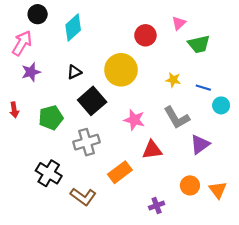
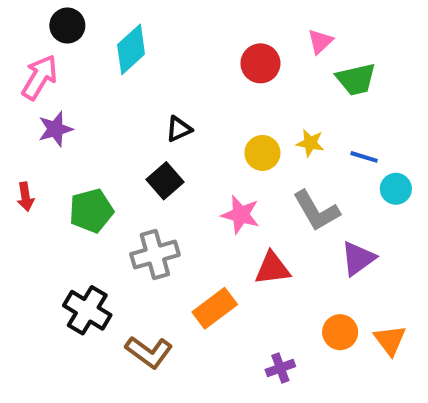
yellow circle: (121, 70) -> (262, 153), moved, size x0.6
black triangle: (74, 72) -> (179, 129), moved
black square: (92, 101) -> (165, 181), size x0.7

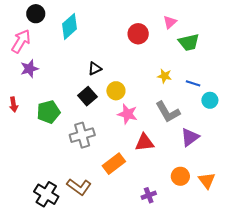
yellow circle: (262, 153) -> (116, 91), moved
black cross: (87, 310) -> (46, 194), moved

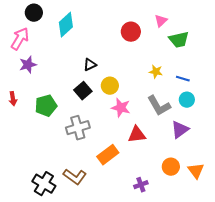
cyan circle: (210, 100) -> (187, 100), moved

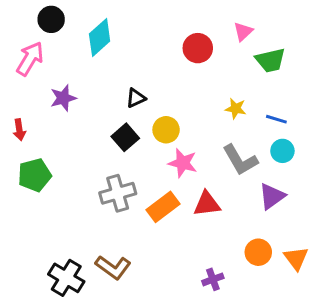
purple star: (28, 65) -> (63, 98), moved
red arrow: (13, 99) -> (19, 130), moved
green pentagon: (46, 106) -> (35, 175), moved
orange rectangle: (108, 155) -> (163, 207), moved

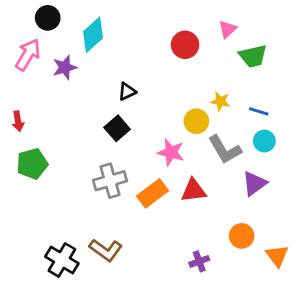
purple star: (63, 98) -> (65, 67), moved
yellow circle: (166, 130) -> (196, 121), moved
orange triangle: (296, 258) -> (277, 256), moved

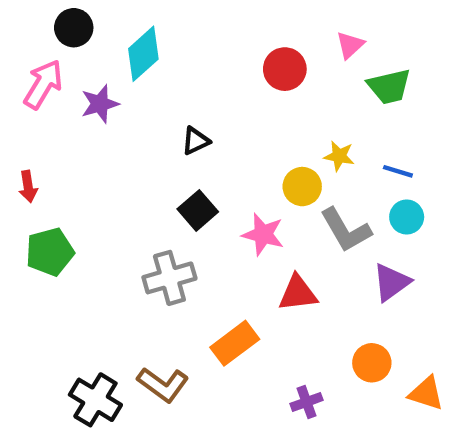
black square: (117, 128) -> (198, 210), moved
orange rectangle: (152, 193) -> (235, 343), moved
orange triangle: (277, 256) -> (426, 393), turned -35

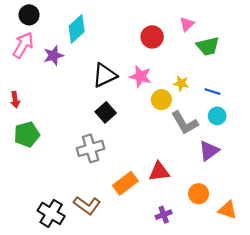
black circle: (74, 28) -> (29, 15), moved
black triangle: (196, 141) -> (104, 75), size x1.6
pink star: (263, 234) -> (140, 76), moved
red triangle: (298, 293) -> (159, 172), moved

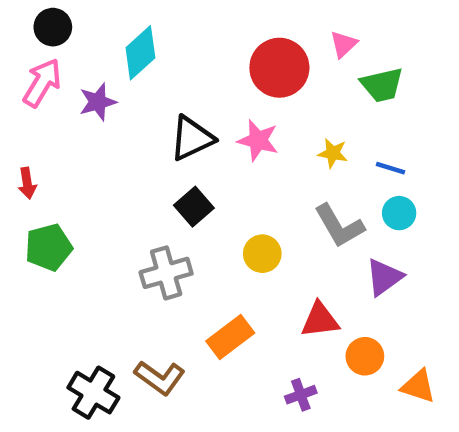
red circle: (152, 37) -> (279, 68), size x1.4
yellow circle: (161, 100) -> (262, 254), moved
red triangle: (159, 172) -> (320, 320), moved

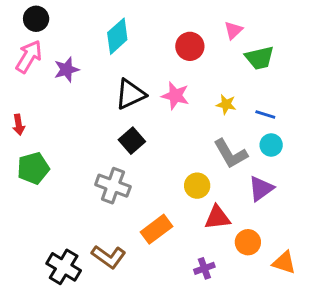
cyan diamond: (140, 53) -> (117, 36), moved
red circle: (279, 68) -> (190, 46), size x0.7
yellow circle: (262, 254) -> (197, 186), moved
gray cross: (166, 273) -> (113, 186), turned 36

